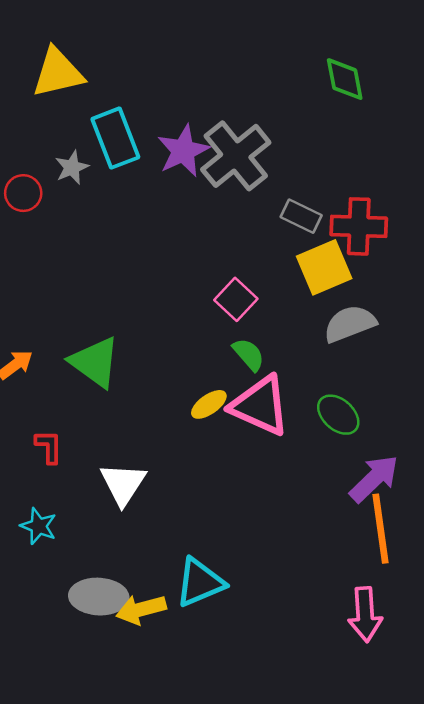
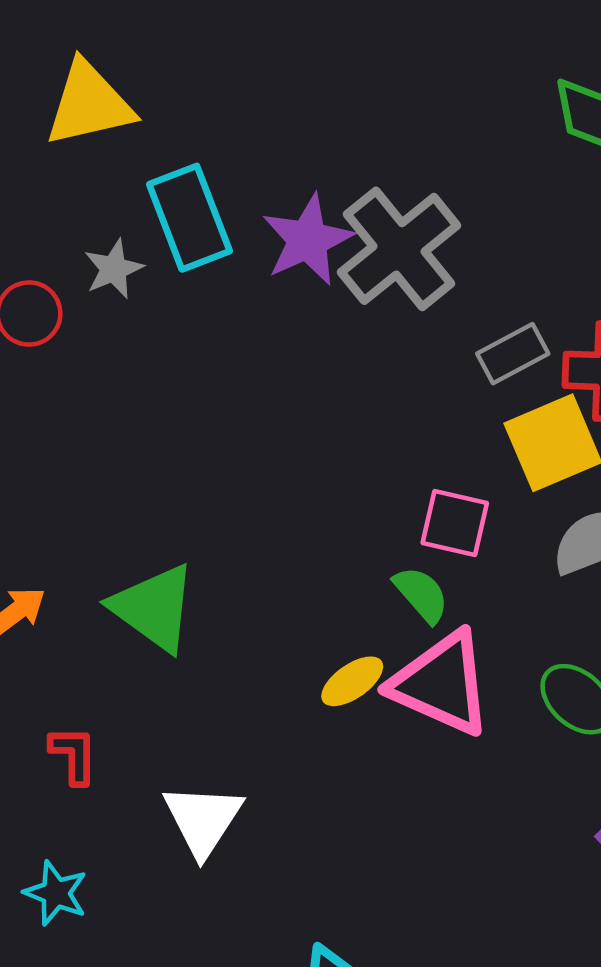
gray rectangle: (301, 216) -> (513, 354), turned -54
pink square: (236, 299) -> (455, 523), moved, turned -30

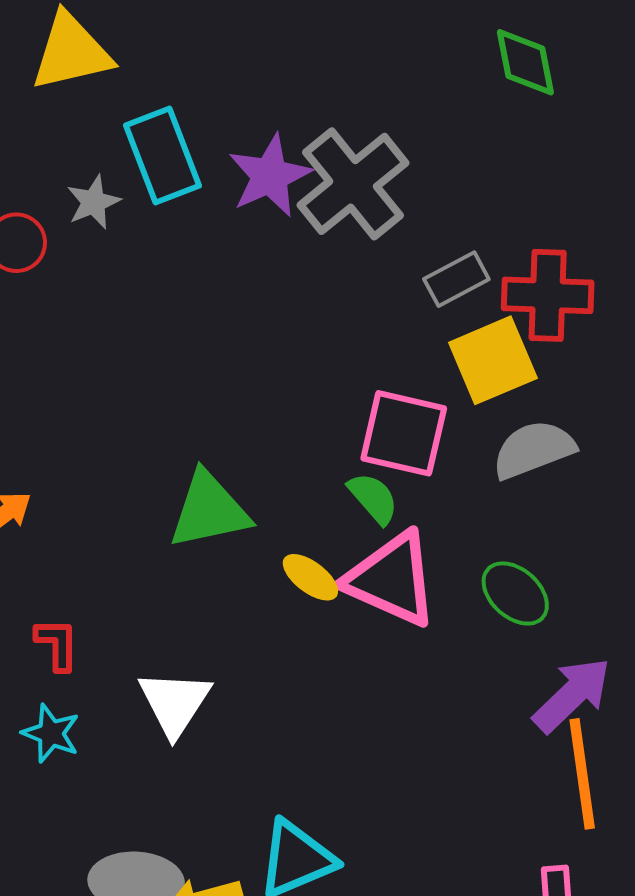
pink square: (455, 523) -> (404, 433), size x1.4
green triangle: (154, 608) -> (209, 510), moved, turned -48
yellow ellipse: (352, 681) -> (310, 577), turned 72
cyan star: (56, 893) -> (51, 733), moved

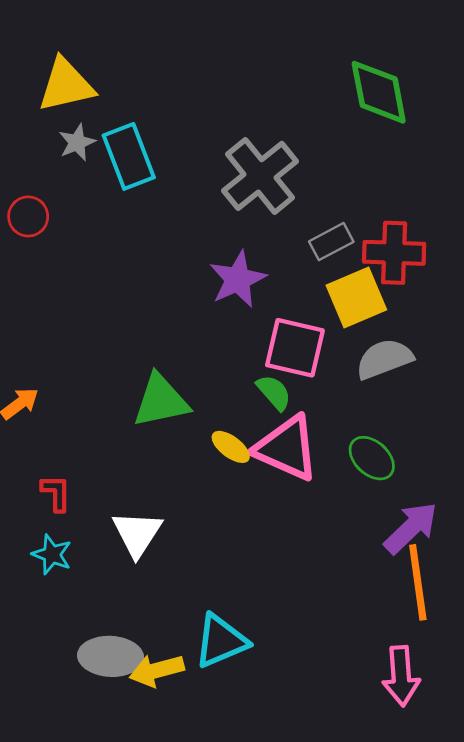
green diamond: (525, 62) -> (379, 92), size x1.4
purple star: (270, 176) -> (238, 279), moved
gray star: (93, 202) -> (77, 142), moved

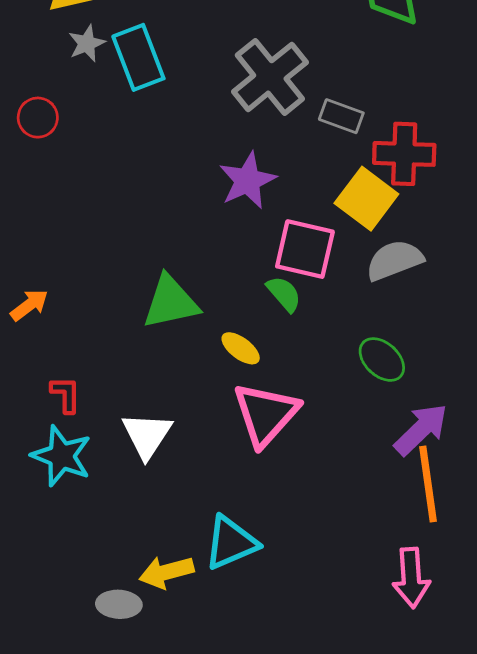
gray rectangle: (331, 242) -> (341, 116), moved, turned 48
yellow square: (356, 297) -> (366, 199), turned -30
pink triangle: (287, 448) -> (266, 414), moved, turned 48
cyan star: (52, 554) -> (62, 456), size x1.5
gray ellipse: (111, 656) -> (119, 604), moved, size x0.7

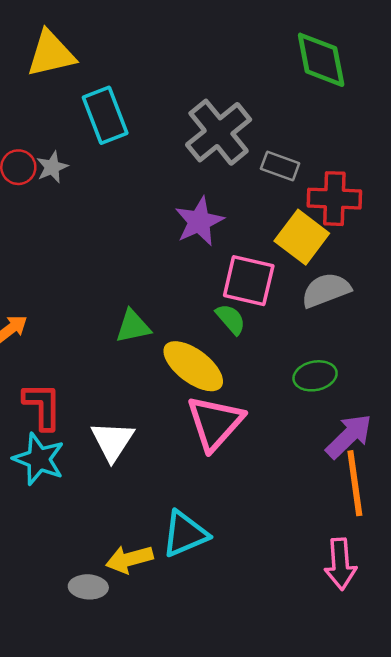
gray star: (87, 43) -> (52, 167), moved
green triangle: (171, 302) -> (133, 326), size x0.7
yellow ellipse: (241, 348) -> (193, 366), size x1.8
green ellipse: (382, 360) -> (315, 376), turned -54
red L-shape: (66, 394) -> (42, 406), size x1.5

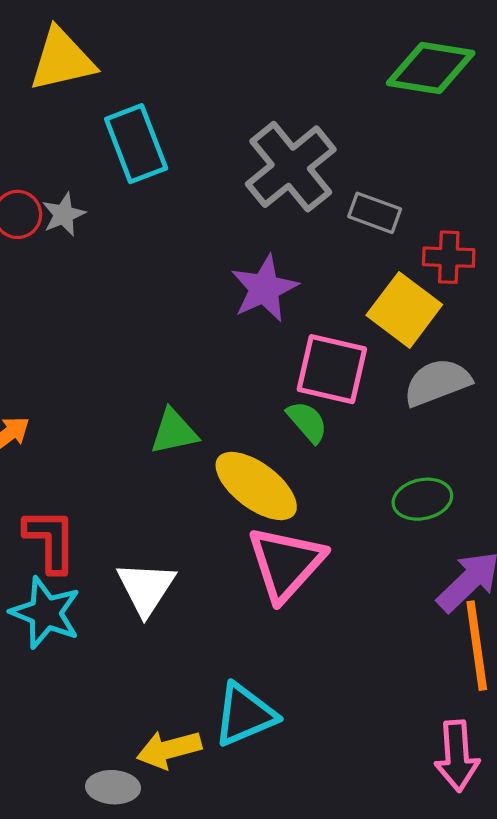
green diamond: (321, 60) -> (431, 68), turned -70
red cross: (334, 199) -> (449, 257), size x0.7

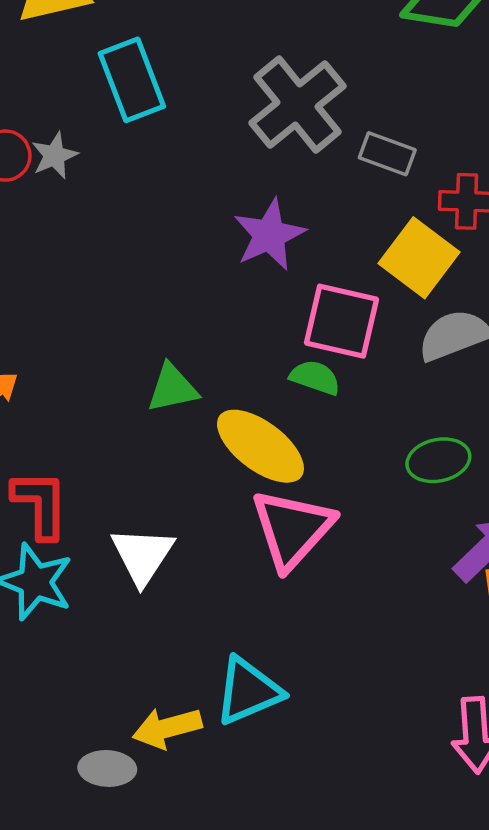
green semicircle: (307, 422) -> (315, 377), turned -30

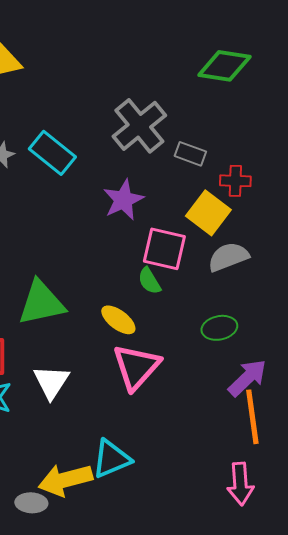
cyan rectangle: (132, 80) -> (52, 153), moved, turned -30
green semicircle: (315, 377) -> (149, 281), turned -140
green triangle: (172, 388) -> (41, 303), moved, size x1.6
yellow ellipse: (260, 446) -> (118, 320), size x0.7
yellow arrow: (167, 728) -> (65, 480), size x1.4

